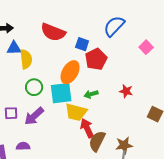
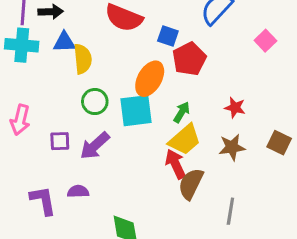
green arrow: (91, 94) -> (182, 112), turned 136
yellow trapezoid: (76, 112) -> (185, 140), moved, turned -55
brown star: (124, 145) -> (232, 147), moved

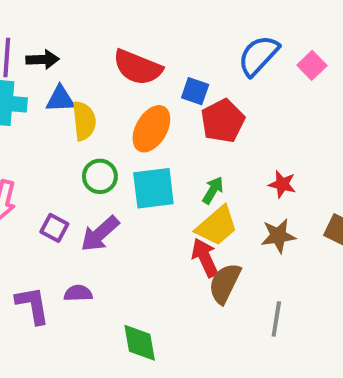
pink square: (265, 41) -> (312, 65), moved
orange ellipse: (150, 79) -> (151, 129), moved
purple square: (60, 141) -> (54, 228), turned 30

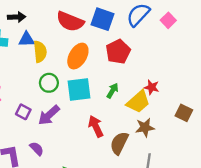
blue square: (195, 91) -> (102, 19), moved, size x1.5
yellow trapezoid: (217, 226) -> (138, 102), moved
brown star: (278, 236) -> (145, 127), moved
red arrow: (205, 258) -> (96, 126), moved
purple semicircle: (78, 293) -> (37, 149), turned 48

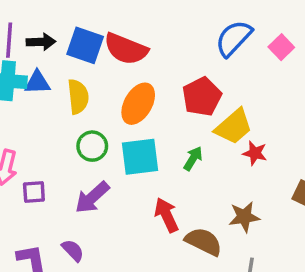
blue square: (102, 19) -> (85, 45), moved
blue triangle: (27, 39) -> (37, 82), moved
yellow trapezoid: (138, 102) -> (234, 127), moved
purple square: (23, 112) -> (34, 192), moved, turned -32
brown semicircle: (119, 143) -> (204, 242), turned 90

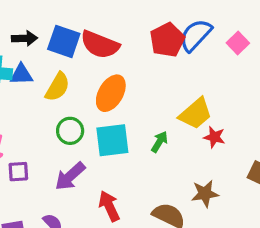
yellow semicircle: (78, 97) -> (58, 87), turned 36
red pentagon: (202, 97) -> (167, 40), moved
red arrow: (166, 215) -> (109, 206), moved

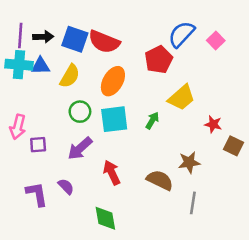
red pentagon: (167, 40) -> (159, 60), moved
red star: (214, 137) -> (213, 124), moved

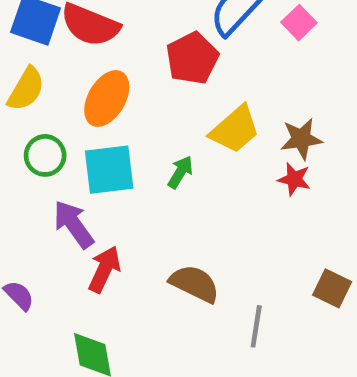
brown square: (234, 146) -> (332, 288), moved
purple arrow: (80, 148) -> (74, 224), moved, turned 96
brown star: (189, 162) -> (301, 139), moved
red arrow: (112, 173) -> (104, 269), turned 50

